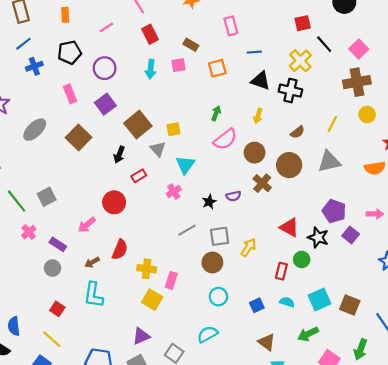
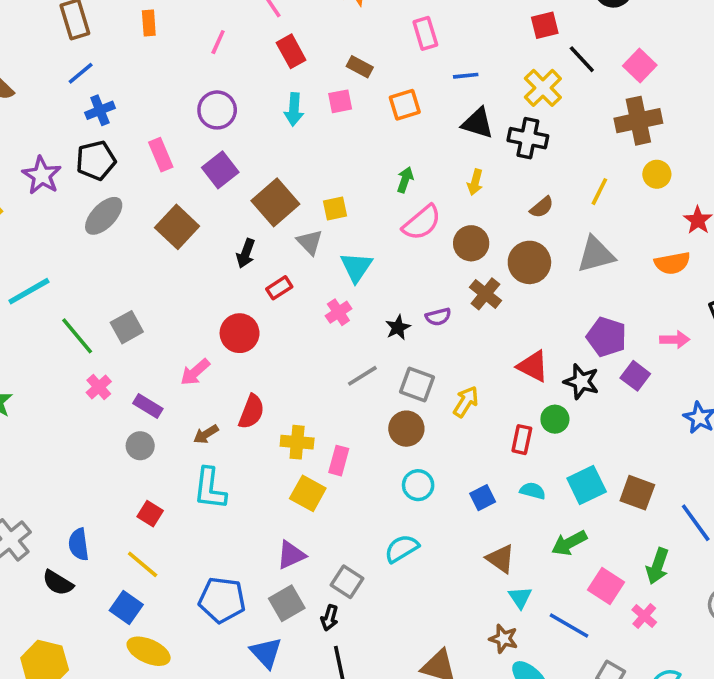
pink line: (106, 27) -> (218, 42), turned -32
black pentagon: (70, 52) -> (96, 160), moved
gray square: (220, 236) -> (417, 385), turned 30

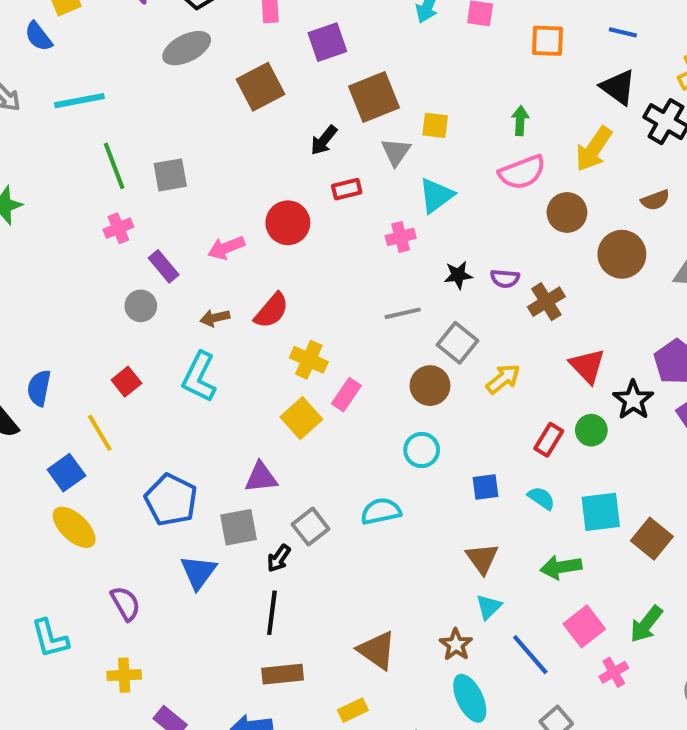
green arrow: (405, 180) -> (520, 121), turned -35
yellow arrow: (475, 182) -> (594, 149), size x1.6
brown cross: (485, 294) -> (546, 302), moved

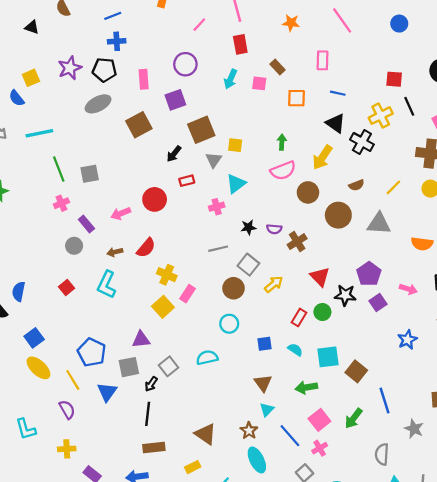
black star: (633, 400) -> (345, 295), turned -30
yellow line: (100, 433) -> (73, 380), moved
pink cross: (614, 672) -> (320, 448), moved

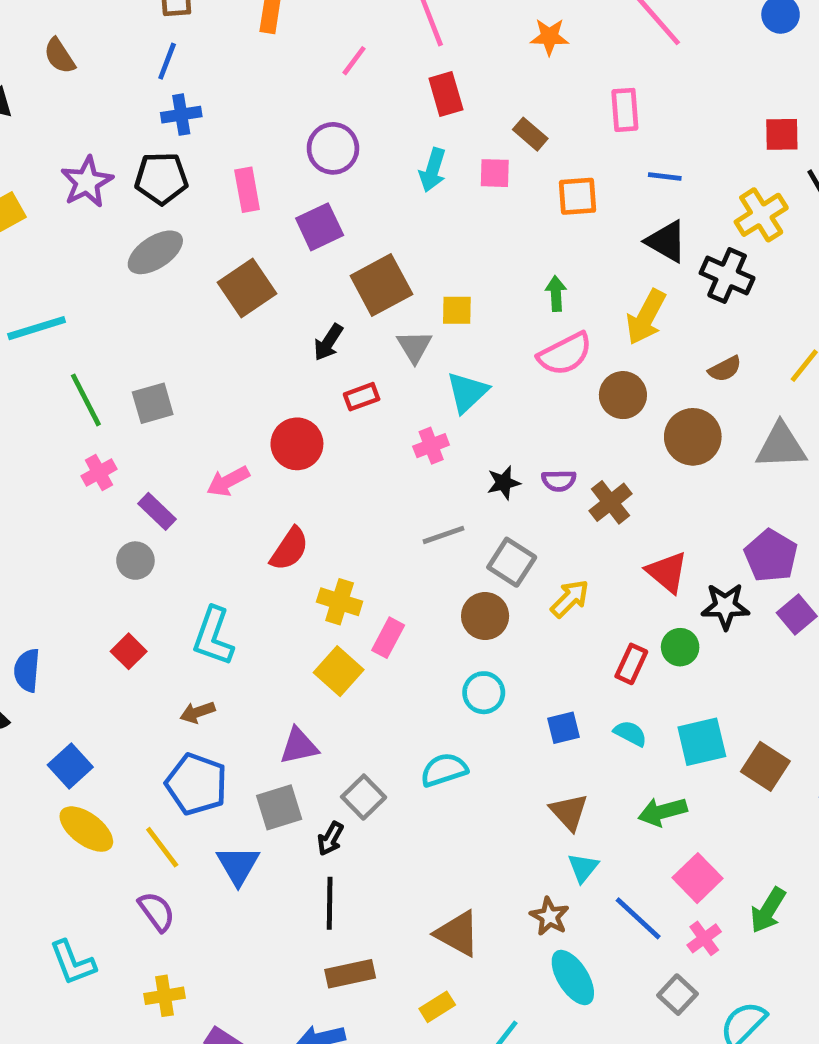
blue line: (113, 16) -> (167, 61), turned -42
brown arrow: (115, 252) -> (198, 712), moved
green arrow: (354, 418) -> (768, 910), moved

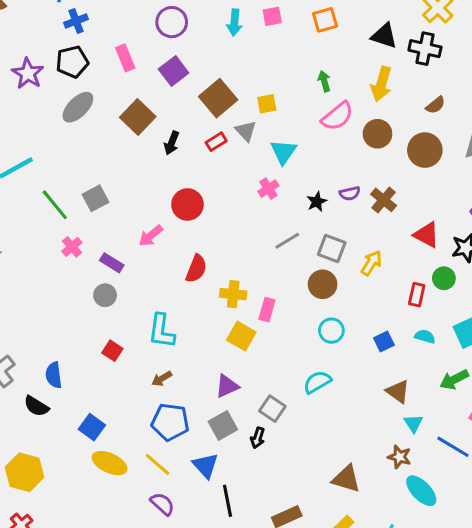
black arrow: (328, 342) -> (172, 143), moved
red rectangle: (362, 397) -> (216, 142), moved
black line: (330, 903) -> (227, 501), moved

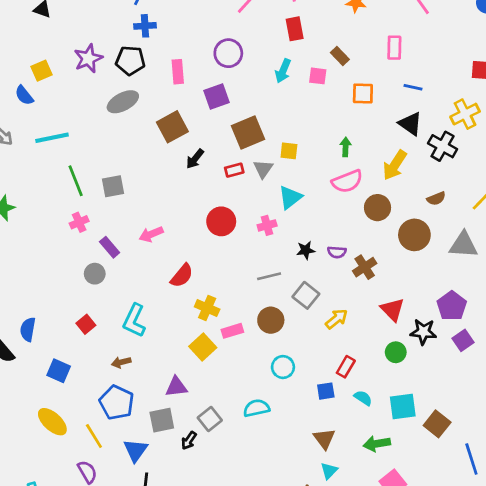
red circle: (187, 204) -> (221, 221), moved
brown circle: (323, 284) -> (271, 320), moved
red rectangle: (417, 295) -> (346, 367), moved
pink rectangle: (267, 310) -> (232, 331), turned 40
blue square: (92, 427) -> (59, 371), moved, turned -30

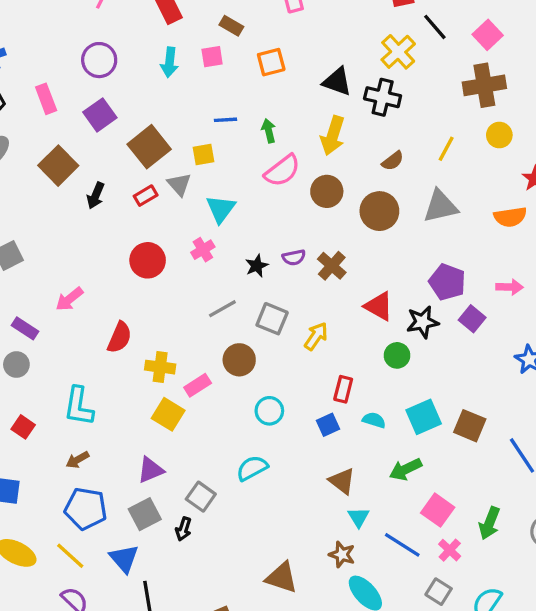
blue line: (413, 87) -> (226, 120), moved

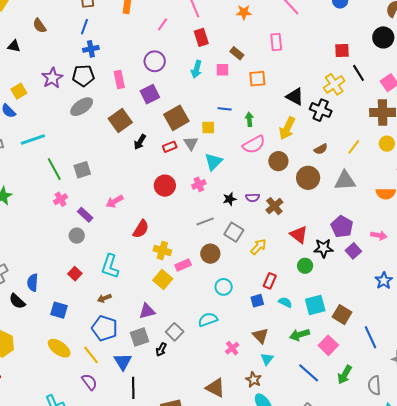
pink square: (438, 510) -> (328, 345), moved
blue line: (402, 545) -> (309, 373), moved
pink cross: (450, 550) -> (232, 348), moved

